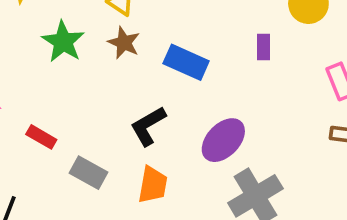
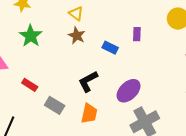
green star: (63, 42) -> (31, 36), moved
purple rectangle: (264, 47) -> (137, 34), moved
blue rectangle: (186, 62) -> (110, 48), size x0.7

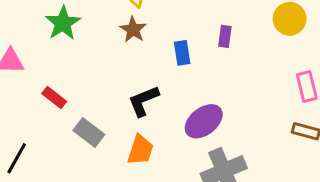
blue rectangle: (110, 48) -> (182, 53), turned 49

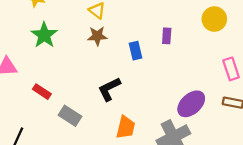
brown star: (133, 30) -> (97, 36), turned -30
purple ellipse: (204, 121) -> (191, 104), moved
orange trapezoid: (140, 150) -> (126, 127), moved

